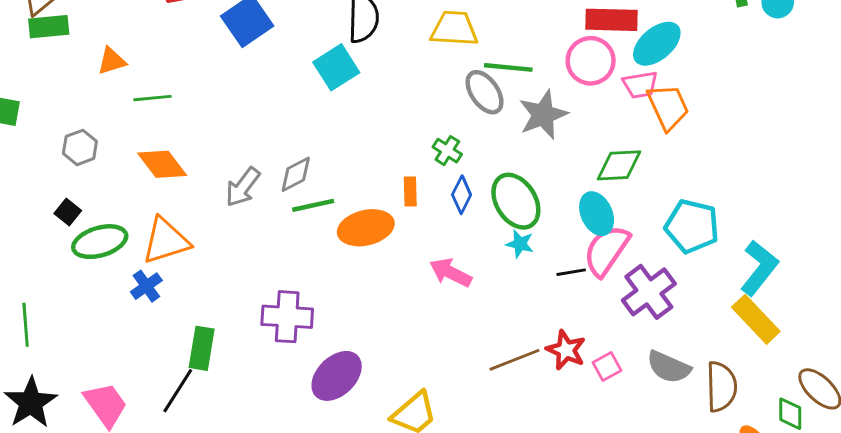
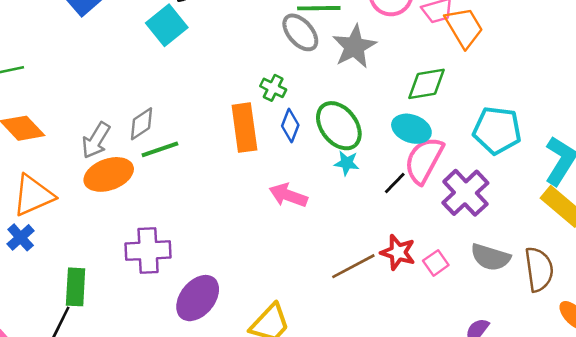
orange rectangle: (410, 191) -> (244, 128), size x1.8
cyan ellipse: (597, 214) -> (411, 129), turned -39
orange ellipse: (366, 228) -> (109, 174), moved
black line: (571, 272) -> (395, 183), turned -30

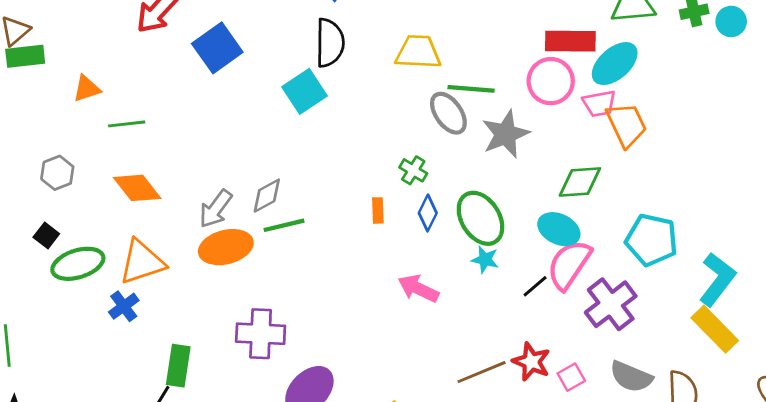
orange rectangle: (244, 128) -> (378, 210), size x0.5

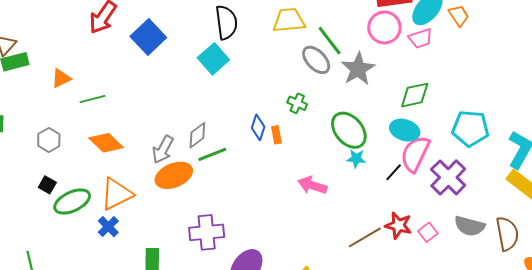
green line: (471, 89) -> (330, 41), turned 56
orange trapezoid: (626, 125) -> (459, 15), moved, size x0.7
blue diamond: (428, 213) -> (258, 127), moved

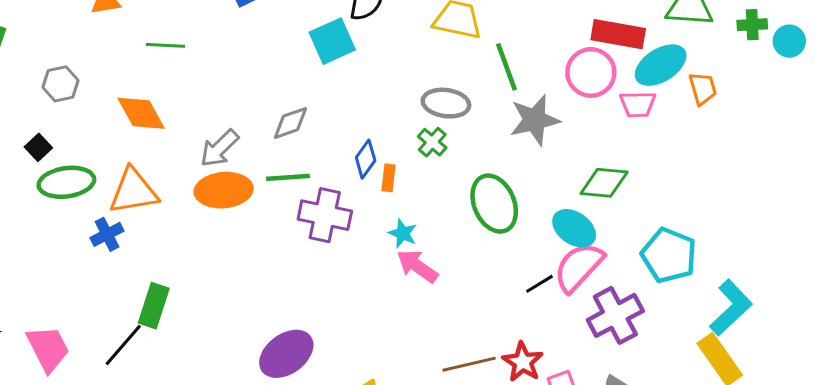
gray ellipse: (316, 60) -> (446, 103), moved, turned -56
green line: (93, 99) -> (166, 45), moved
gray diamond: (197, 135) -> (290, 123), moved
cyan star: (356, 159) -> (403, 233), moved
purple cross: (207, 232) -> (325, 215), moved

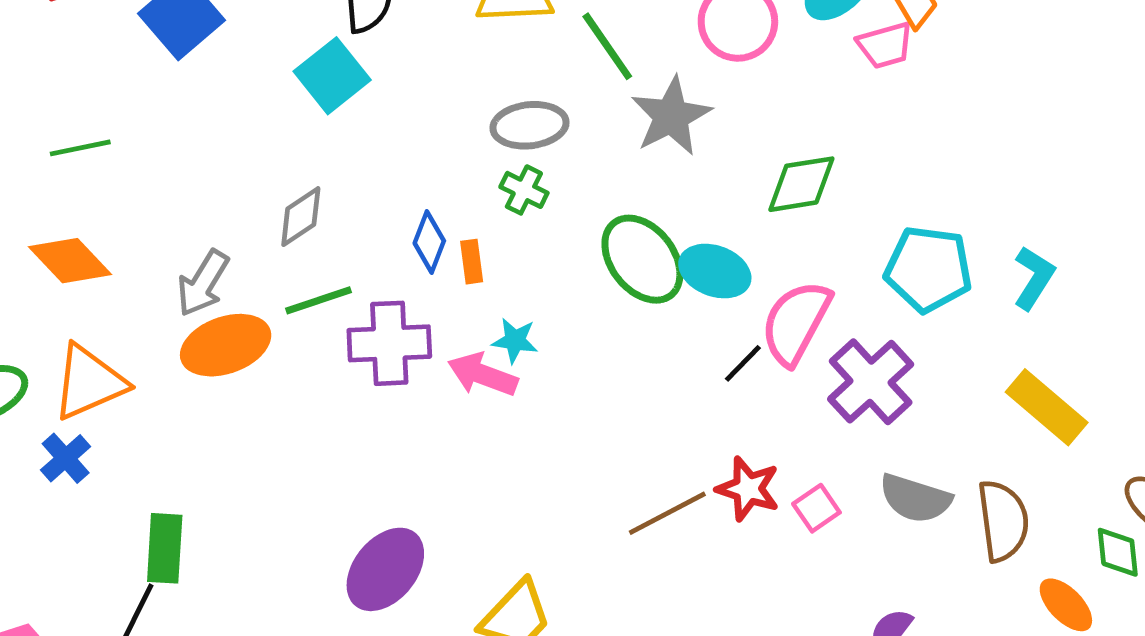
pink trapezoid: (638, 104) -> (885, 45), moved
cyan ellipse: (574, 228) -> (715, 271), moved
pink arrow: (417, 266) -> (483, 375), moved
cyan L-shape: (731, 308) -> (1034, 278), moved, size x0.7

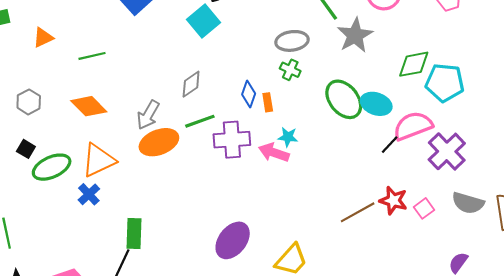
cyan pentagon: (928, 269) -> (445, 83), moved
pink semicircle: (796, 322) -> (413, 126), turned 42

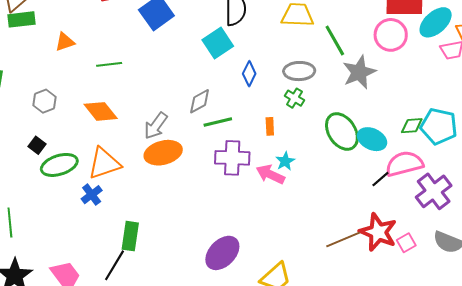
green diamond: (414, 64) -> (412, 126), moved, size x0.7
blue diamond: (249, 94) -> (249, 74), moved
green line: (200, 121) -> (218, 122), moved
cyan star: (288, 137) -> (285, 161), turned 30
red star: (393, 200) -> (378, 232), size x1.4

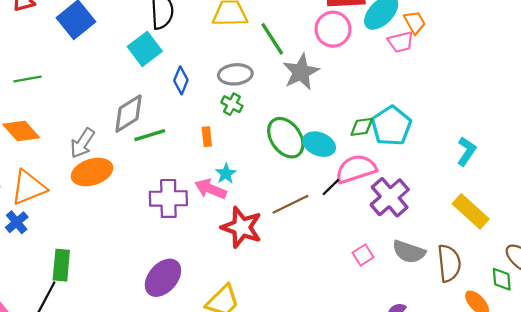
gray diamond: (200, 101) -> (128, 114), size x1.4
cyan pentagon: (439, 126) -> (391, 126), turned 30
purple cross: (232, 158) -> (168, 198), moved
red star: (378, 232) -> (242, 227), moved
brown line: (343, 239) -> (290, 204), moved

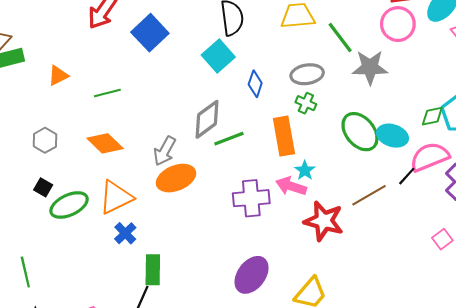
gray star: (301, 72) -> (370, 67), turned 30
orange rectangle: (207, 137) -> (284, 136), size x2.0
blue cross: (17, 222) -> (125, 233), moved

